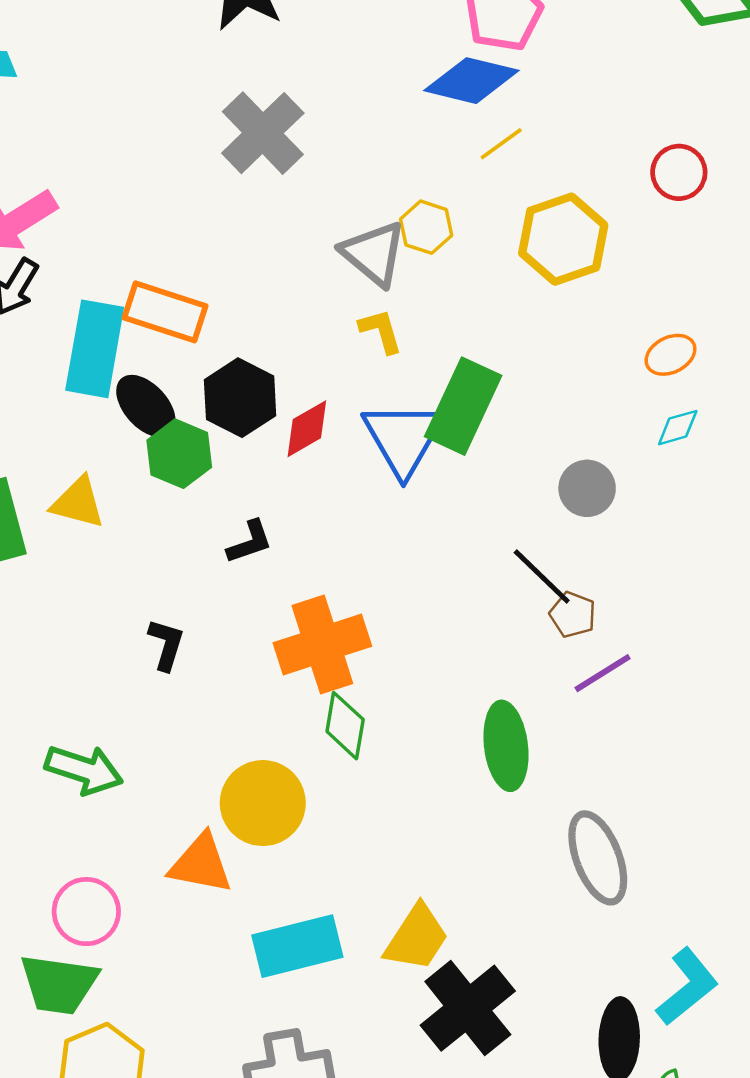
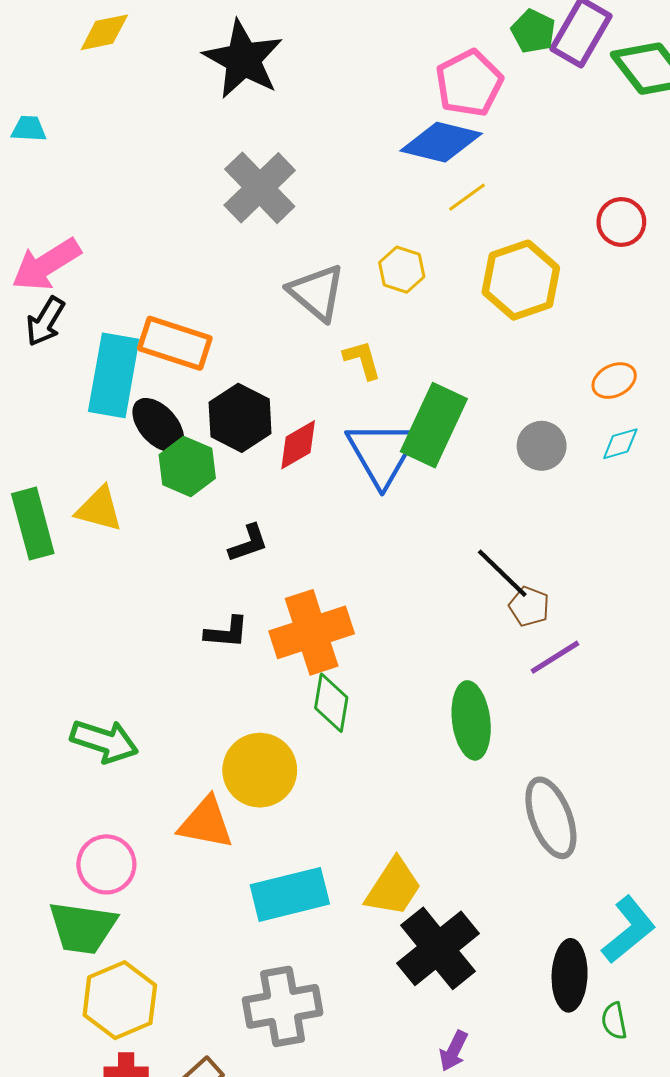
gray triangle: (374, 253) -> (317, 292), moved
gray circle: (587, 488) -> (542, 446), moved
black L-shape: (166, 644) -> (227, 632), moved, turned 78

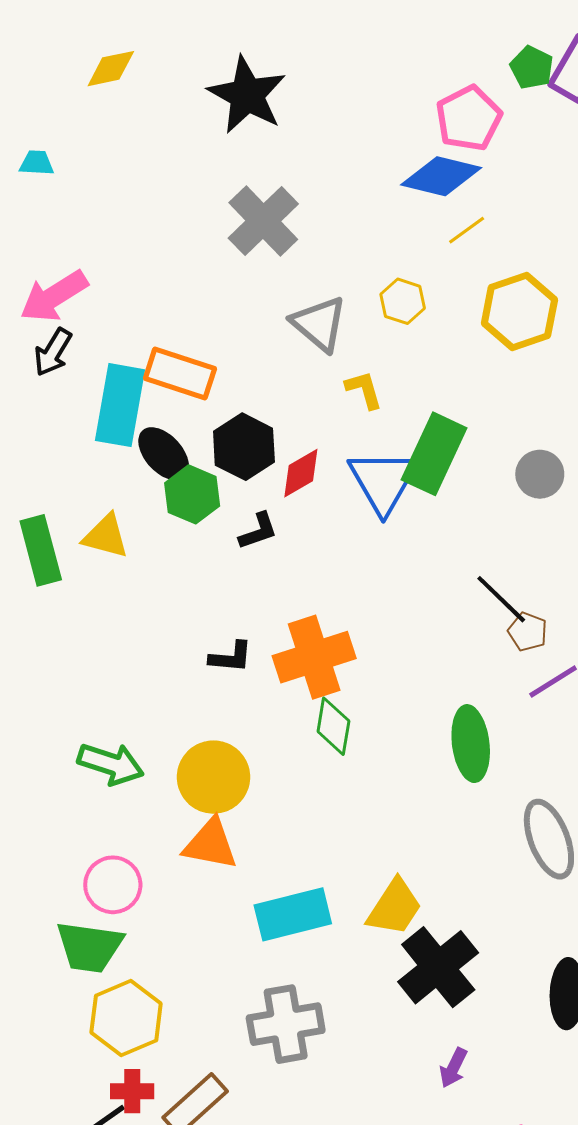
black L-shape: (248, 543) -> (258, 531), moved
yellow circle: (260, 770) -> (213, 777), moved

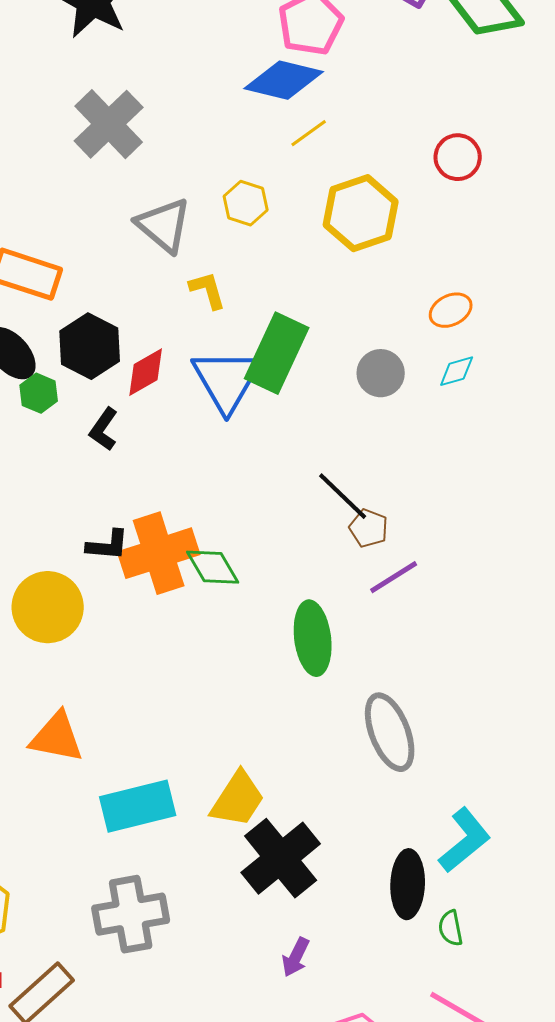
green hexagon: (192, 494) -> (39, 393), size x0.7
black L-shape: (258, 531) -> (104, 429), turned 144
black L-shape: (231, 657) -> (108, 545), moved
green diamond: (333, 726) -> (213, 567), moved, turned -40
yellow circle: (213, 777) -> (48, 607), moved

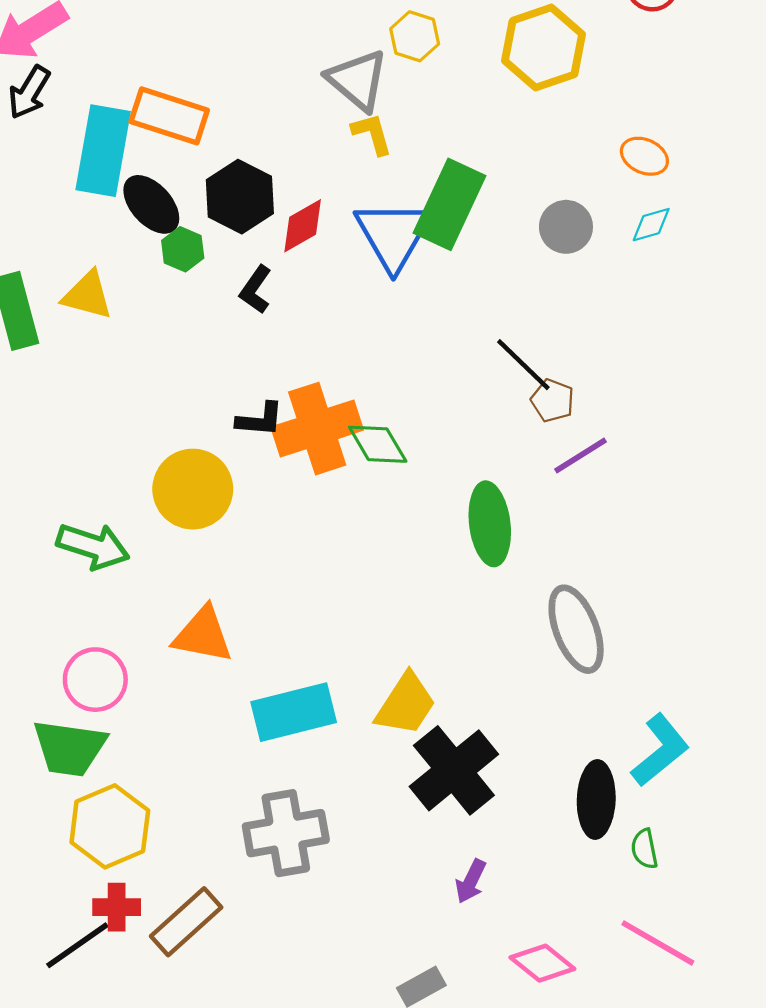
gray triangle: (164, 225) -> (358, 80), moved
orange ellipse: (451, 310) -> (644, 156), turned 51

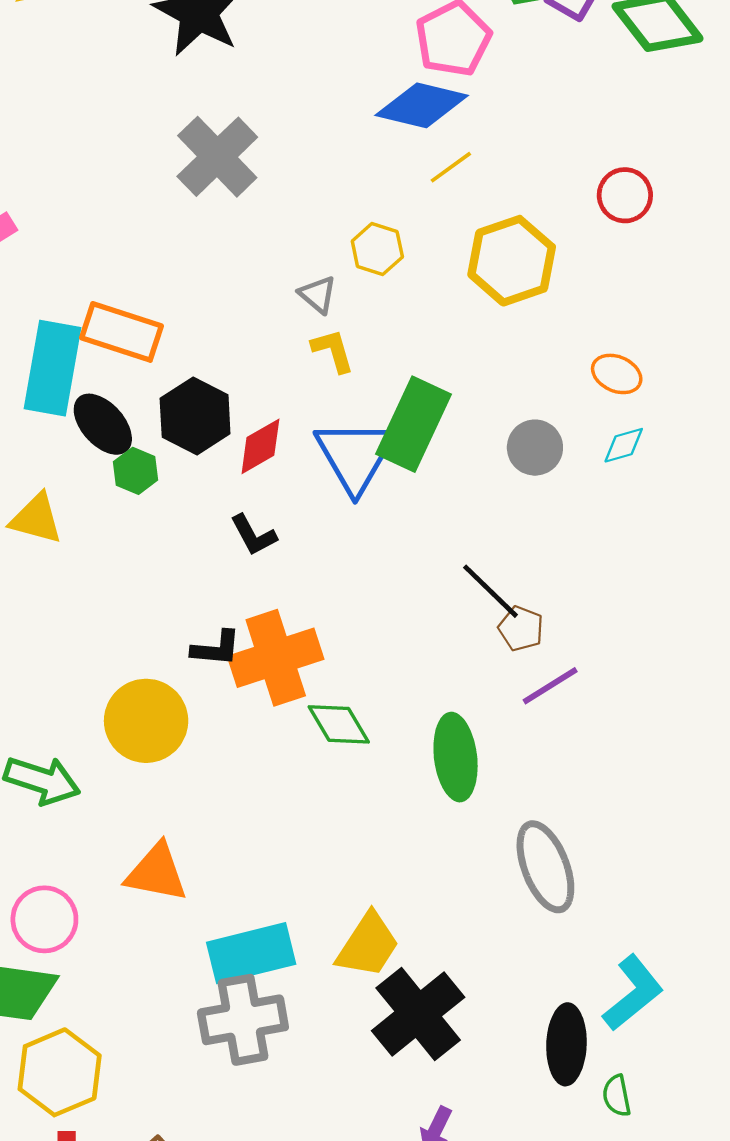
gray triangle: (358, 80) -> (318, 295), size x0.6
black L-shape: (256, 290) -> (253, 535), moved, turned -63
green diamond: (378, 444) -> (339, 724), moved
gray cross: (286, 833) -> (243, 1020), moved

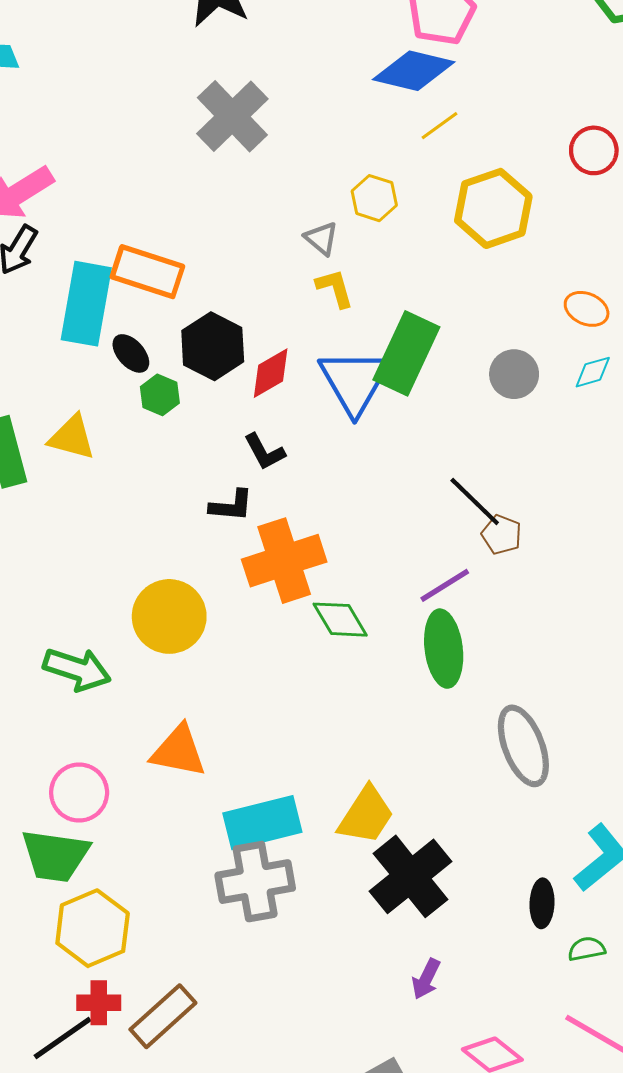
black ellipse: (103, 424) -> (131, 353), size x0.7
black L-shape: (216, 648) -> (231, 506), moved
purple line: (550, 686) -> (445, 585), moved
black ellipse: (566, 1044) -> (542, 903), size x0.7
green semicircle: (617, 1096) -> (587, 949), turned 90

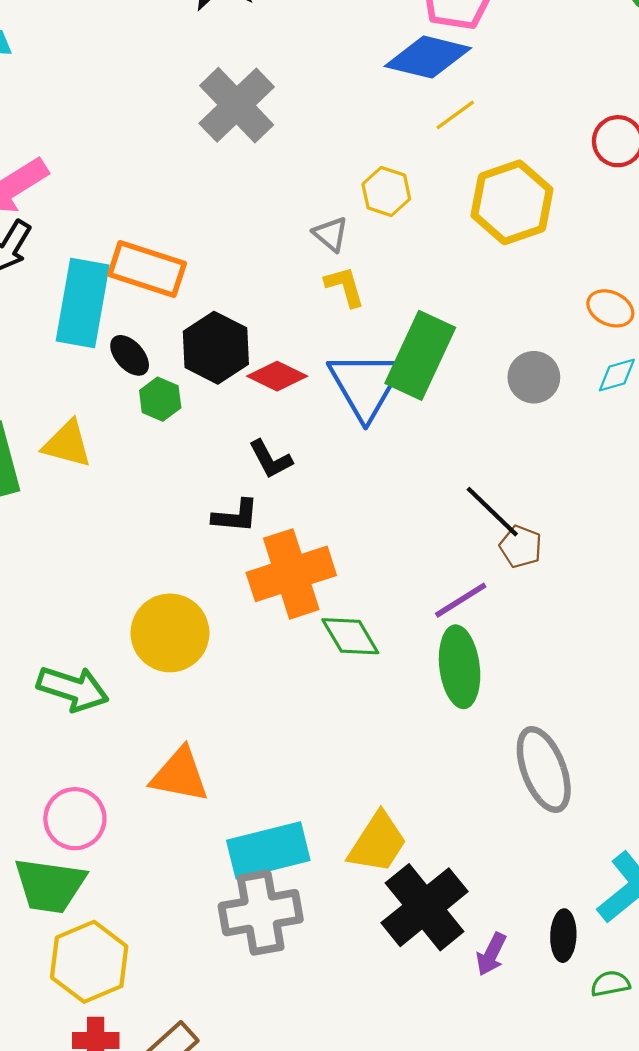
red diamond: (271, 373) -> (277, 376), turned 56
purple arrow: (426, 979) -> (491, 954), moved

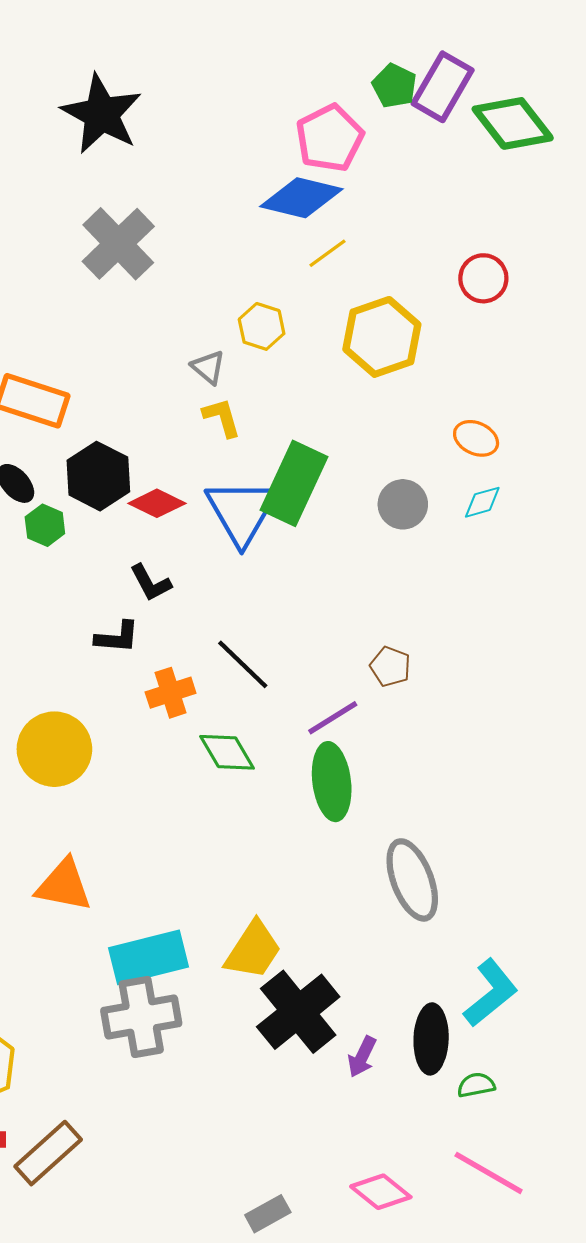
black line: (492, 512) -> (243, 664), moved
orange cross: (291, 574) -> (171, 693), size x0.6
black ellipse: (563, 936) -> (431, 1039), size x1.4

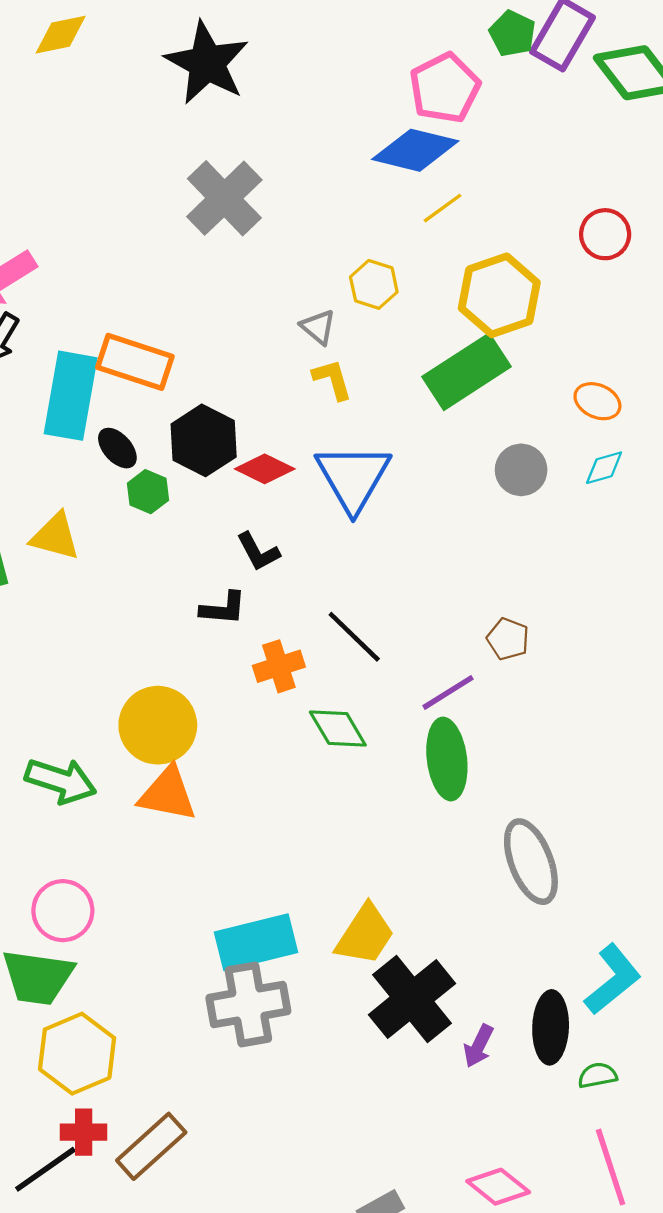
green rectangle: (294, 483) -> (467, 372), moved, turned 32
orange triangle: (64, 885) -> (168, 794), moved
pink line: (489, 1173) -> (611, 1167), turned 42

